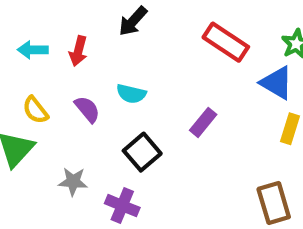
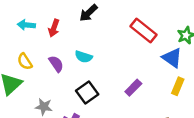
purple rectangle: (203, 122) -> (133, 88), moved

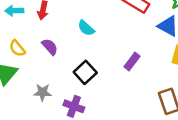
cyan semicircle: (84, 57) -> (86, 28), moved, turned 30

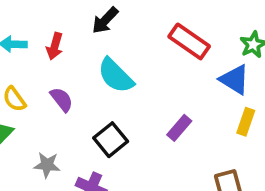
cyan semicircle: (86, 28) -> (116, 76), size x1.5

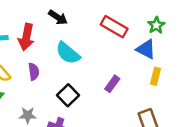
black arrow: (105, 20) -> (58, 17), turned -96
red arrow: (55, 46) -> (26, 37), size x1.5
purple semicircle: (62, 99) -> (34, 72), turned 35

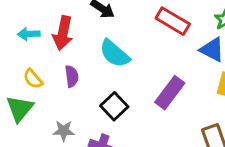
purple rectangle: (112, 84) -> (170, 93), size x1.5

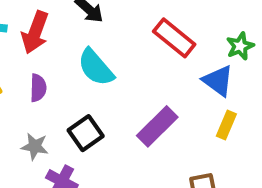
gray star: (64, 131) -> (35, 146), moved

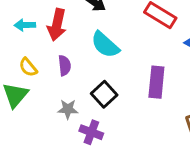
purple rectangle: (157, 126) -> (156, 82), turned -32

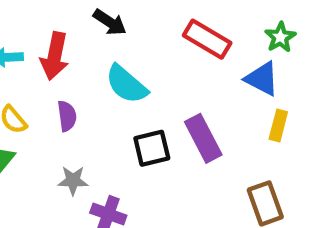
purple rectangle: (156, 82) -> (203, 138), turned -32
black square: (104, 94) -> (152, 148), moved, turned 30

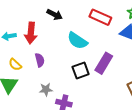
cyan semicircle: (126, 84) -> (77, 41), moved
purple rectangle: (203, 138) -> (104, 63), turned 65

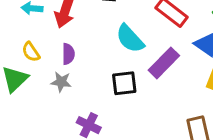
purple rectangle: (104, 63) -> (164, 63), moved
gray star: (46, 89) -> (61, 82), moved

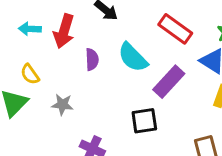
purple semicircle: (68, 54) -> (92, 59), moved
black square: (124, 83) -> (144, 121), moved

